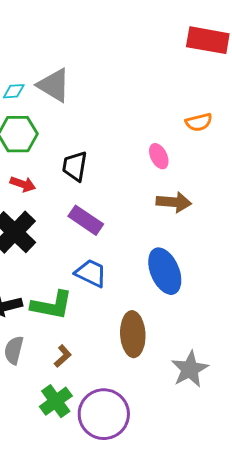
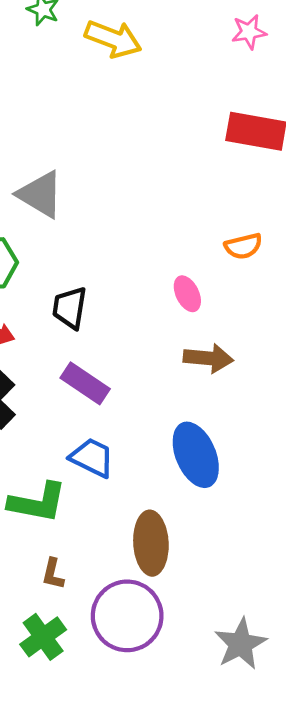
brown L-shape: (63, 356) -> (53, 574), turned 145
gray star: (190, 369) -> (241, 644), moved
purple circle: (104, 414) -> (127, 616), moved

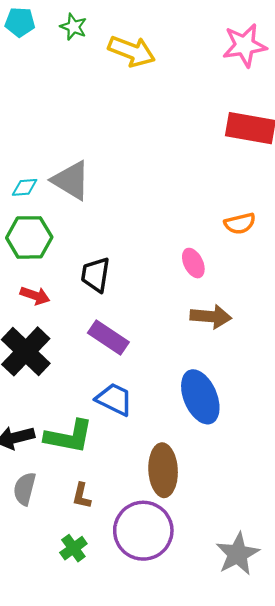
pink star: (249, 32) -> (245, 45), size x1.5
green cross: (43, 637) -> (73, 548), size x0.7

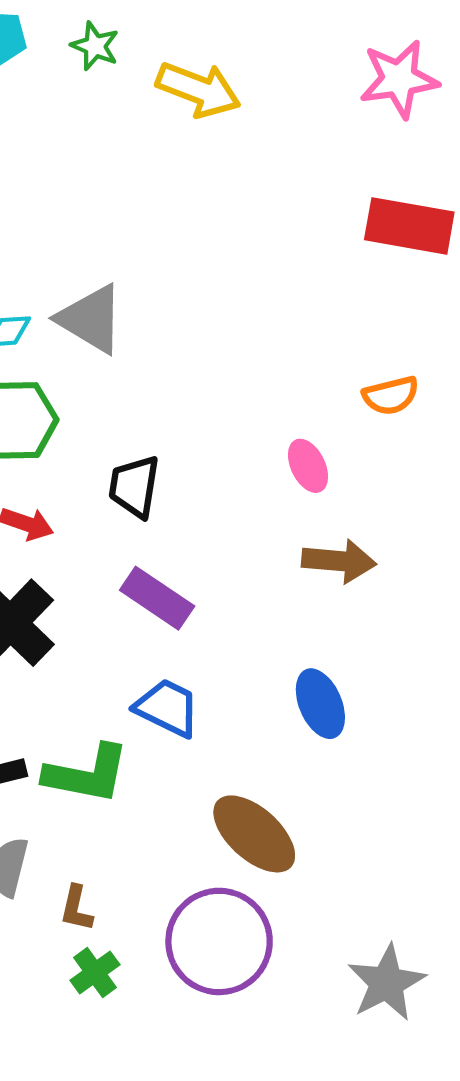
blue ellipse: (200, 397) -> (320, 704), size x0.7
brown ellipse: (163, 470) -> (254, 834), turned -45
brown L-shape: (82, 496) -> (76, 908), moved

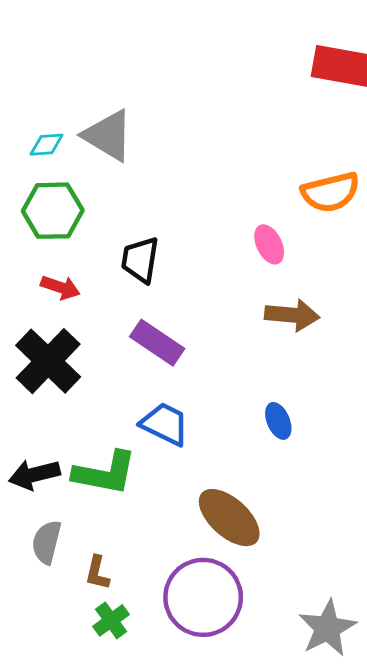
orange semicircle: (391, 396) -> (330, 192), size x1.4
blue ellipse: (320, 704) -> (278, 421), size x0.7

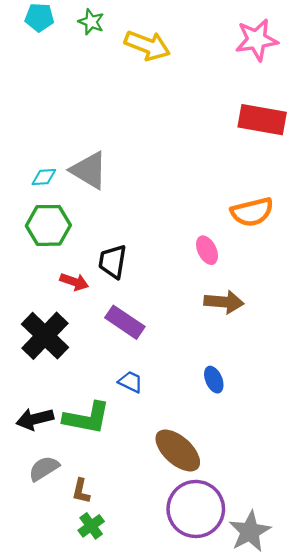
red arrow: (60, 287) -> (74, 282), moved
blue trapezoid: (165, 424) -> (131, 382), size x0.7
gray semicircle: (47, 542) -> (44, 468), turned 44
purple circle: (203, 597) -> (196, 509), moved

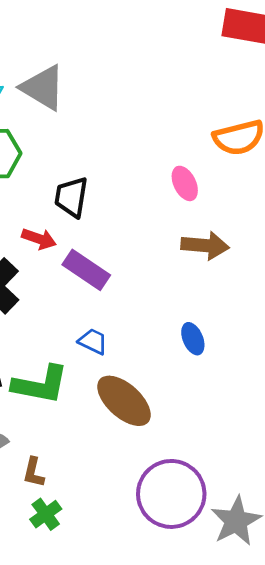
red arrow: (74, 282) -> (39, 239), moved
brown ellipse: (178, 450) -> (124, 401), moved

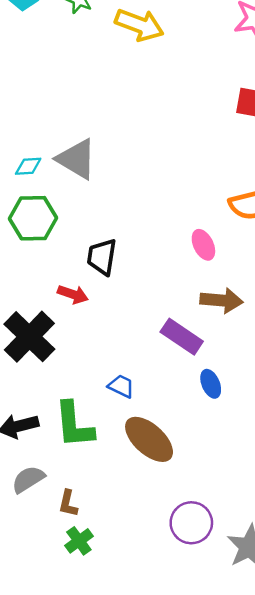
purple rectangle: (86, 270) -> (182, 337), moved
green L-shape: (40, 385) -> (74, 425), turned 74
purple circle: (171, 494) -> (191, 523), size x0.7

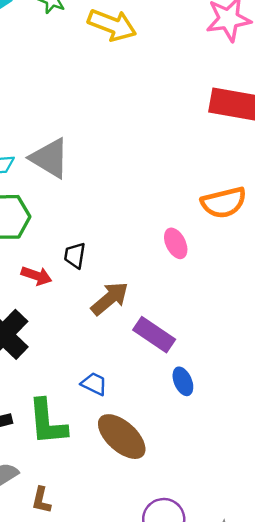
black trapezoid: (102, 257) -> (75, 255), size x0.7
red arrow: (73, 294) -> (37, 276), moved
brown arrow: (222, 300) -> (110, 299), moved, turned -45

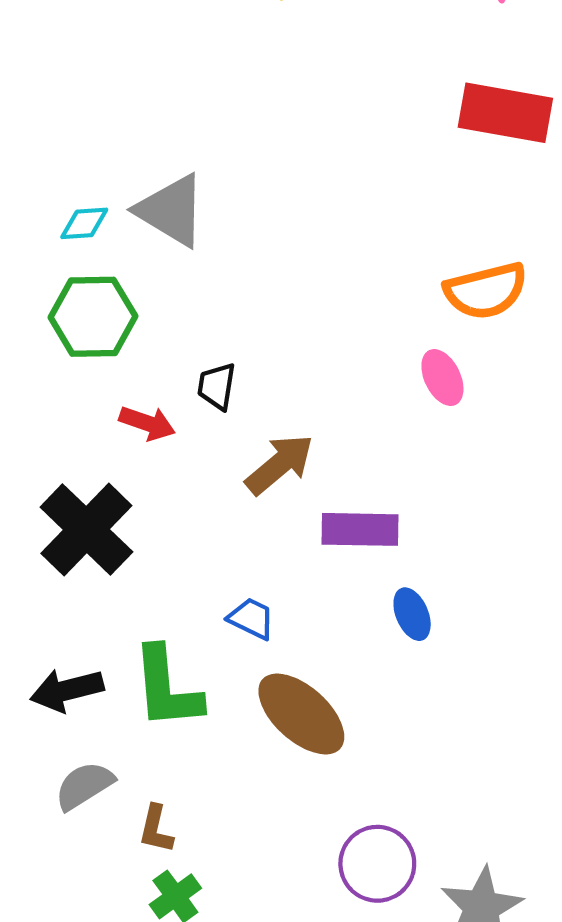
pink ellipse: (176, 243) -> (442, 378), moved
purple rectangle: (154, 335) -> (360, 529), turned -33

